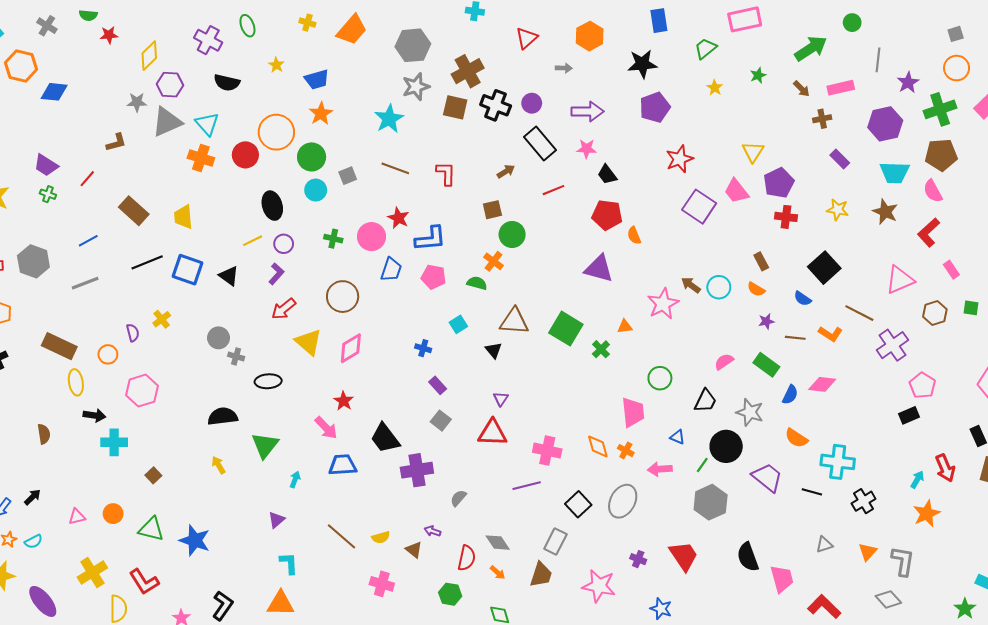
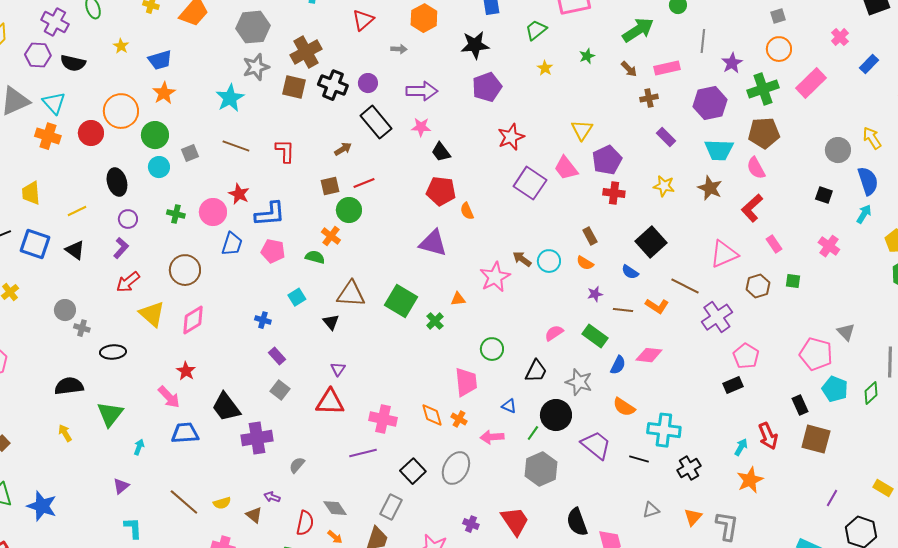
purple hexagon: (170, 85) -> (38, 55), moved
red line: (553, 190) -> (364, 183), moved
yellow line: (253, 241) -> (77, 211), moved

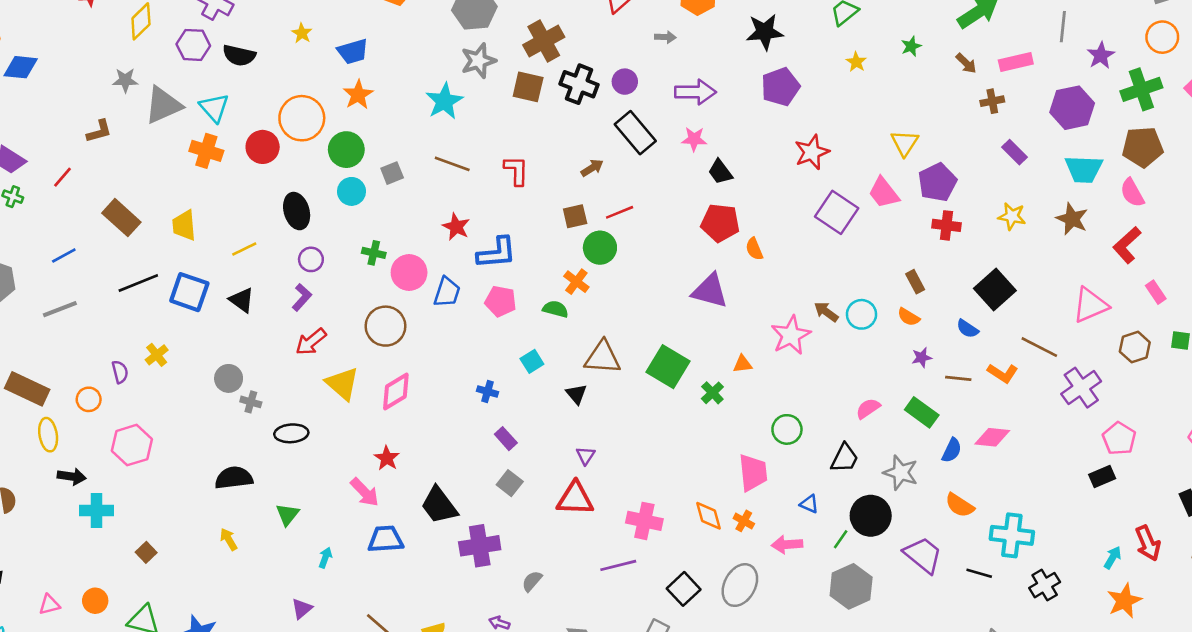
pink circle: (213, 212) -> (409, 272), moved
green triangle: (110, 414) -> (287, 514), size x0.7

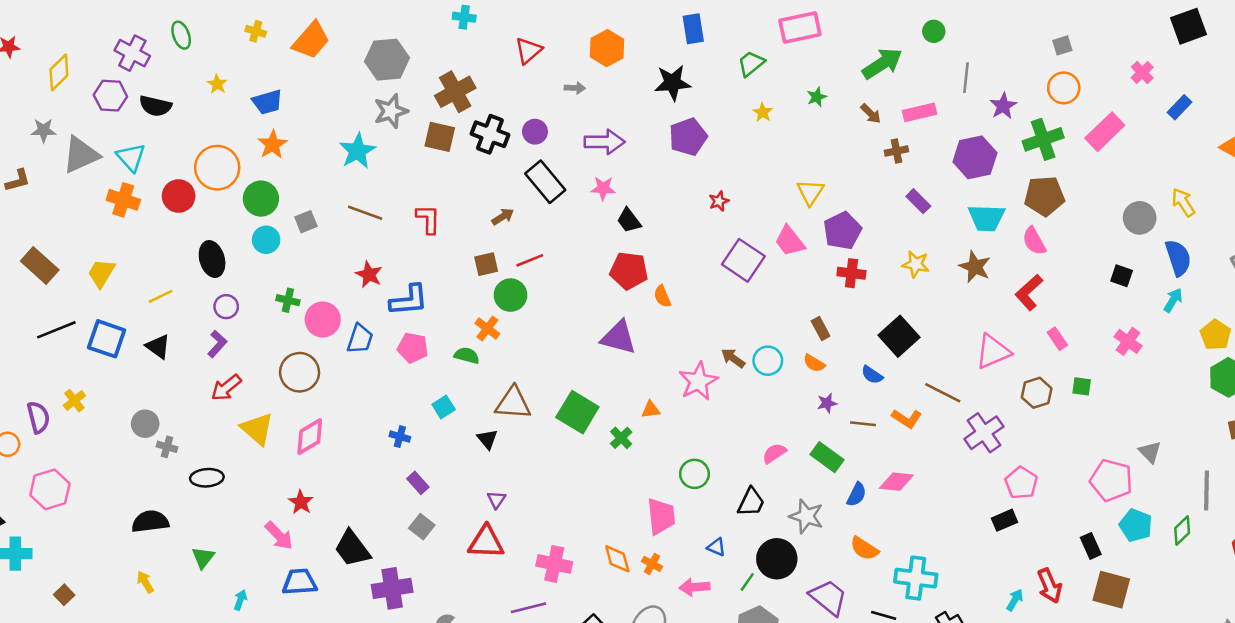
red star: (812, 152) -> (719, 201), size x0.6
yellow trapezoid: (184, 225) -> (101, 273), turned 36
purple semicircle: (120, 372) -> (38, 417), size x1.4

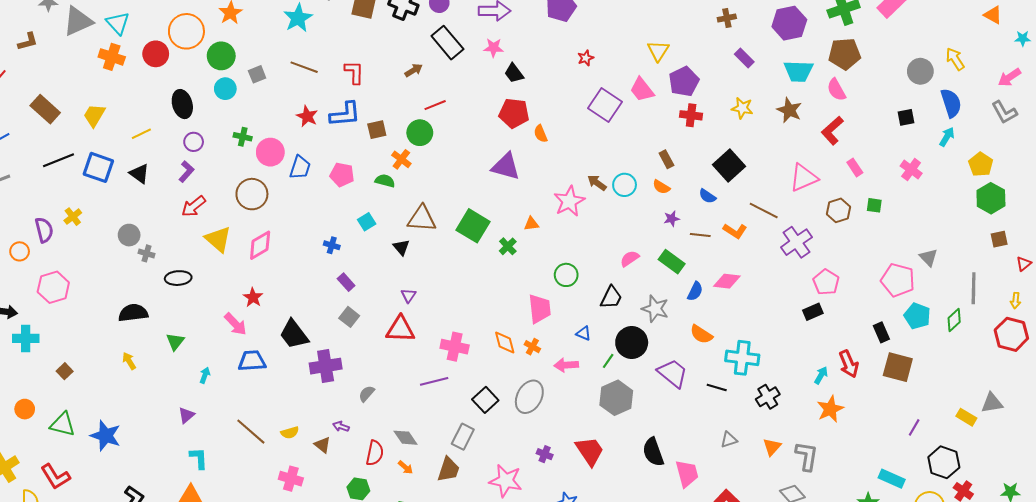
brown square: (486, 264) -> (377, 130), moved
black square: (1122, 276) -> (906, 117), turned -30
blue L-shape: (409, 300) -> (345, 114), moved

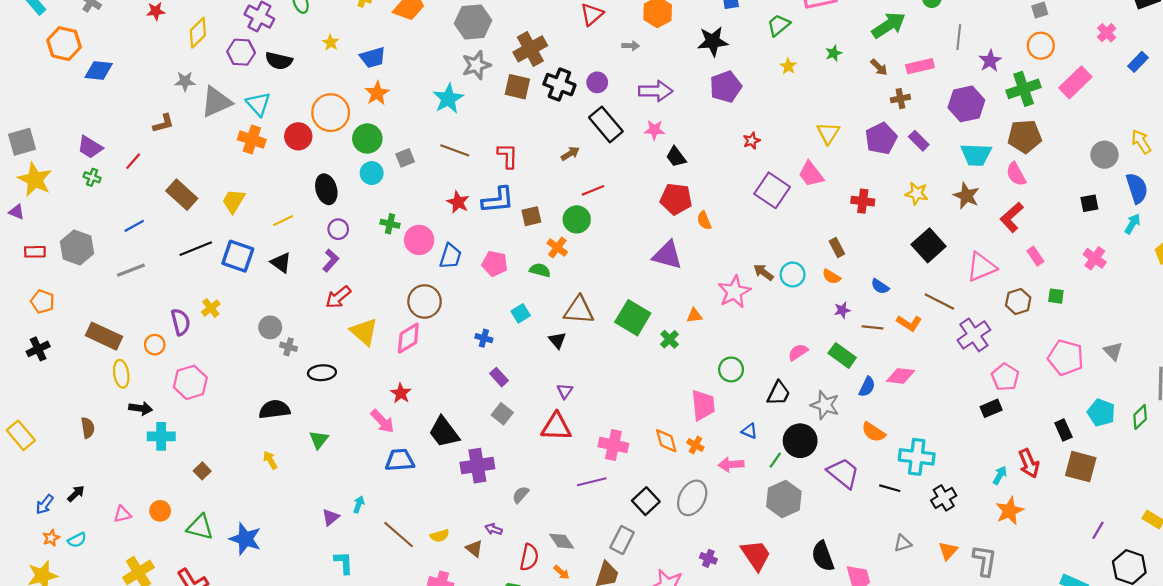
purple pentagon: (684, 81) -> (881, 138), moved
black square: (729, 165) -> (929, 245), moved
brown circle: (252, 194) -> (425, 301), moved
pink pentagon: (898, 280) -> (1066, 358), moved
cyan arrow: (205, 375) -> (359, 504), moved

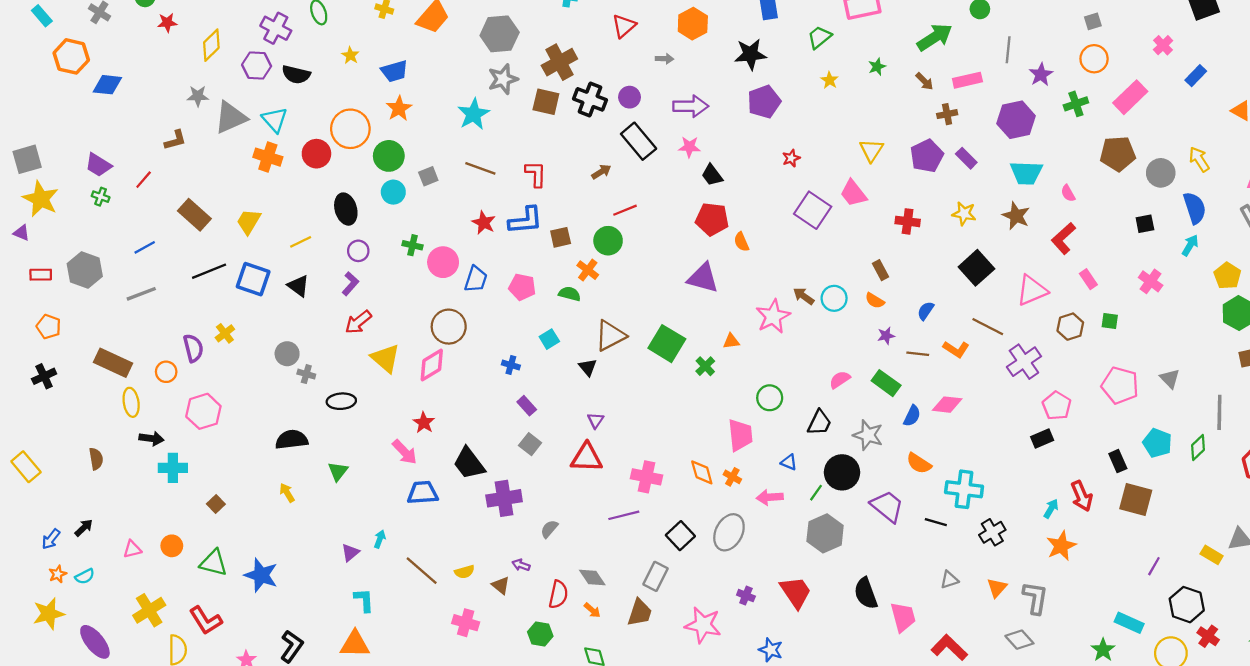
green cross: (1024, 89) -> (1076, 104), size x0.7
brown pentagon: (1025, 136) -> (1118, 154), moved
pink semicircle: (1016, 174) -> (1068, 193), size x0.7
blue semicircle: (880, 286) -> (926, 311), turned 90
brown triangle: (579, 310) -> (610, 336), turned -32

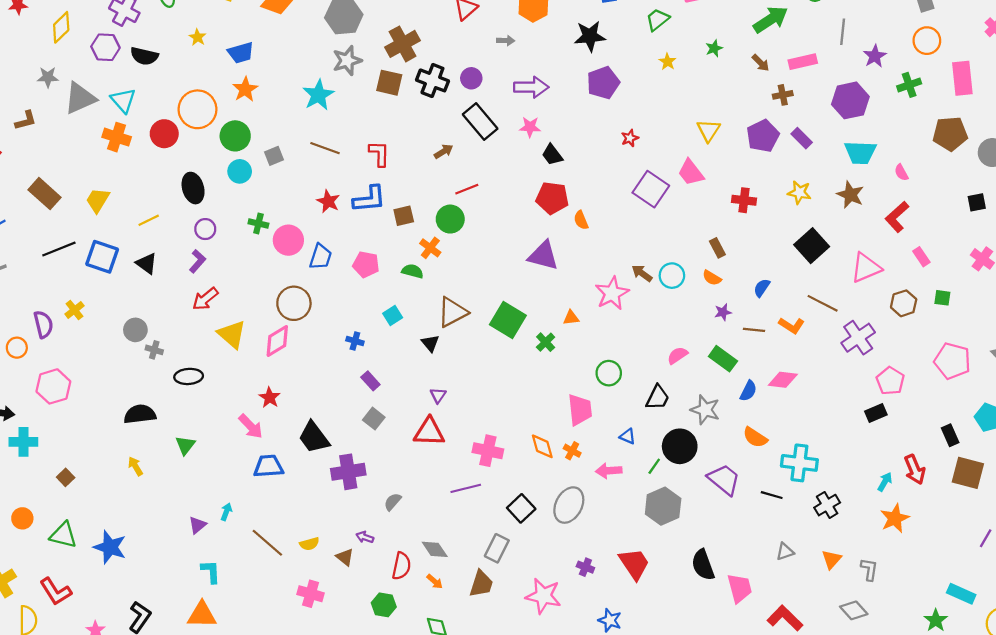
pink rectangle: (1130, 97) -> (962, 78), turned -52
gray L-shape: (1035, 598) -> (869, 569), size x0.7

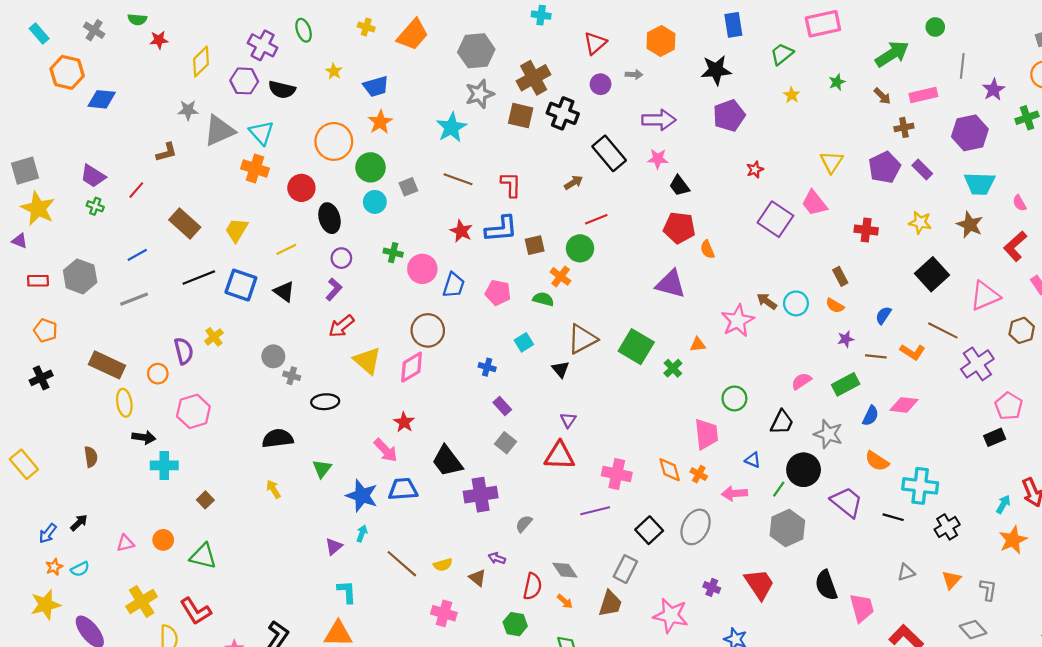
purple circle: (471, 78) -> (601, 84), moved
red circle: (164, 134) -> (301, 188), moved
green rectangle: (723, 359) -> (846, 384), turned -64
blue star: (110, 547) -> (362, 496), moved

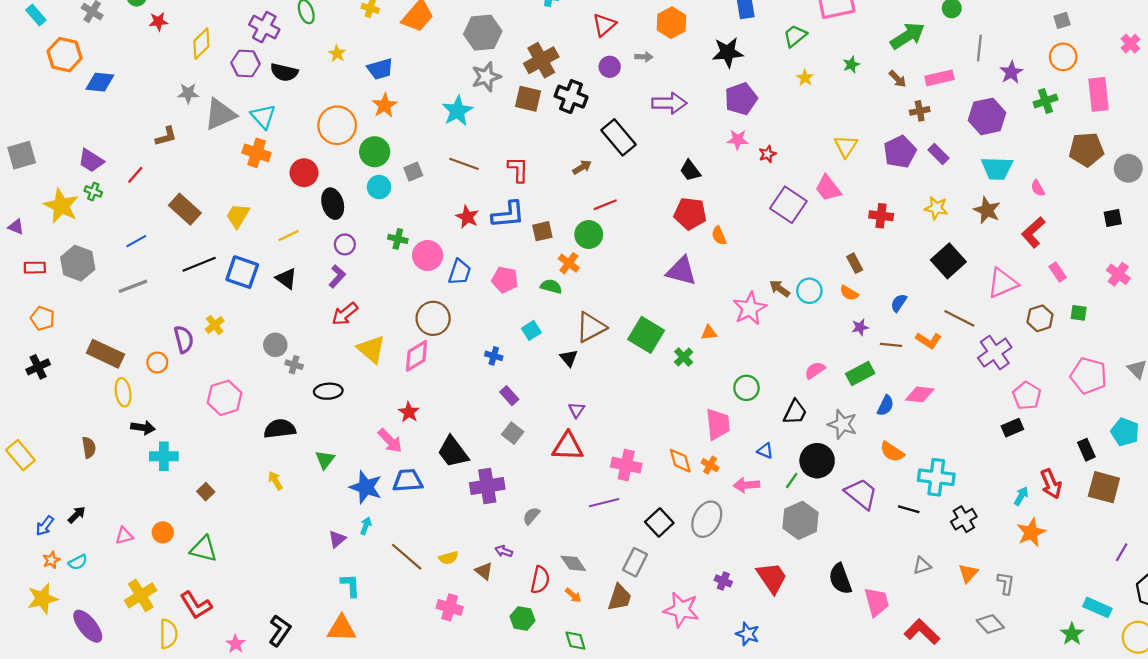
pink star: (658, 159) -> (738, 140), moved
yellow star: (38, 208) -> (61, 206), moved
pink hexagon: (193, 411) -> (225, 398), moved

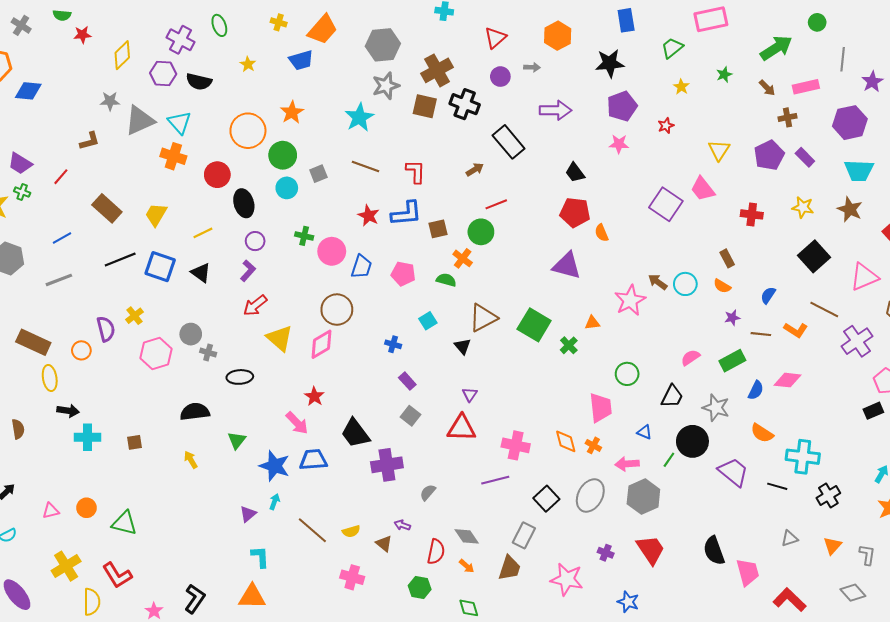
blue trapezoid: (380, 69) -> (301, 60), moved
red star: (767, 154) -> (666, 126), moved
pink hexagon: (225, 398) -> (156, 353), moved
brown square: (206, 492) -> (135, 442), moved, turned 35
gray hexagon: (801, 520) -> (643, 497), moved

